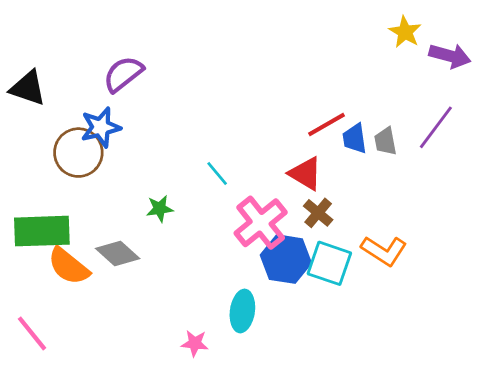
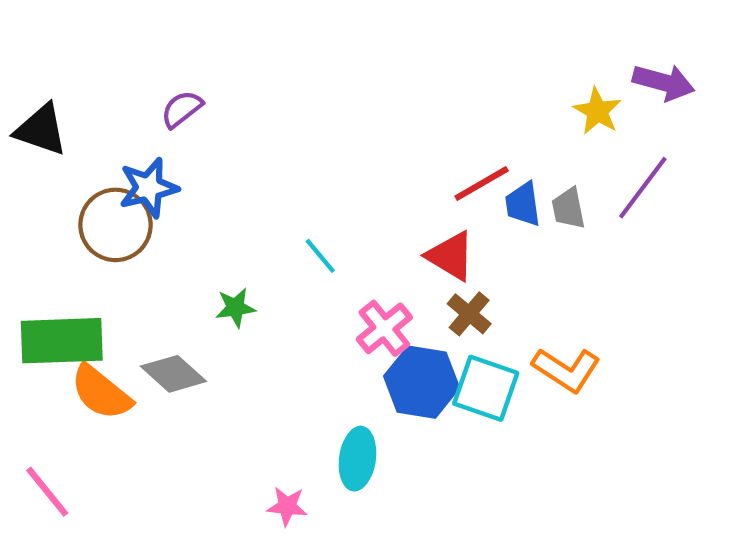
yellow star: (405, 32) -> (597, 111), moved
purple semicircle: (123, 74) -> (182, 109), size x0.7
pink cross: (261, 223) -> (384, 328), size x0.7

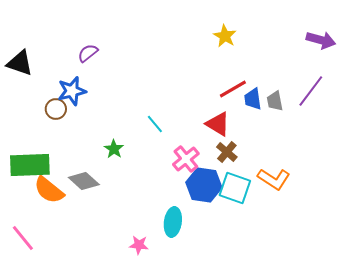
yellow star: (597, 111) -> (225, 36), moved
brown circle: (115, 225) -> (56, 109), size x0.6
green star: (235, 308) -> (114, 149), turned -30

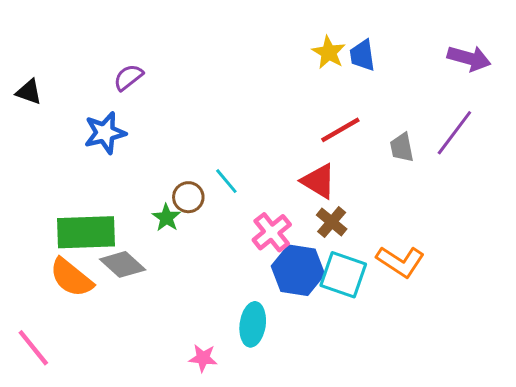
black triangle: (20, 63) -> (29, 92), size x0.7
blue trapezoid: (253, 99) -> (362, 55), moved
brown circle: (56, 109) -> (188, 197), moved
green rectangle: (30, 165) -> (86, 232), moved

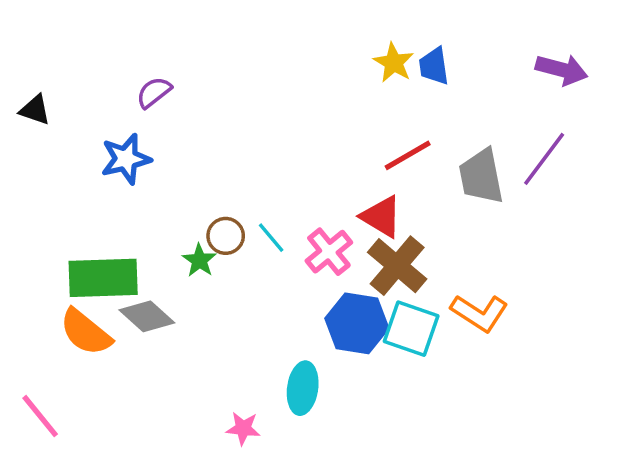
gray trapezoid: (402, 147) -> (481, 176), size x1.6
cyan line: (226, 181) -> (271, 238), moved
brown cross: (332, 222) -> (397, 266), size x1.6
pink cross: (272, 232) -> (329, 252), moved

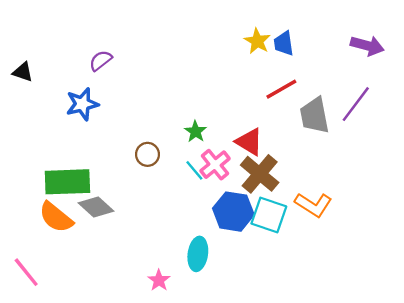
red line: (408, 155) -> (281, 89), moved
cyan line: (271, 238) -> (194, 170), moved
green star: (199, 260) -> (196, 131), moved
pink star: (243, 428) -> (159, 280), turned 30

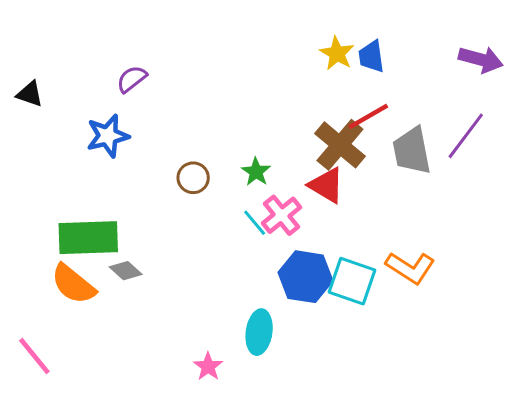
brown circle: (147, 154) -> (193, 178), moved
brown cross: (260, 174) -> (340, 145), moved
gray diamond: (96, 207) -> (126, 271), size x0.7

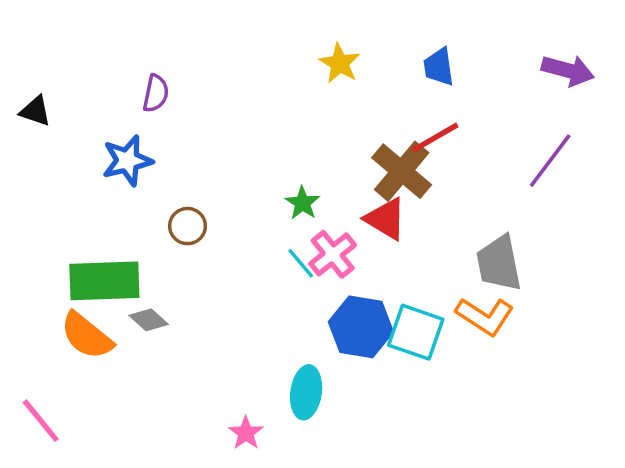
yellow star: (337, 53) -> (340, 63), moved
purple semicircle: (132, 79) -> (156, 93), turned 140
gray trapezoid: (412, 151) -> (499, 263), moved
brown circle: (193, 178) -> (188, 226), moved

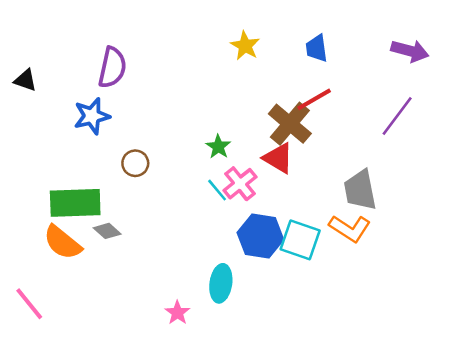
purple semicircle: (156, 93) -> (112, 67), size x1.5

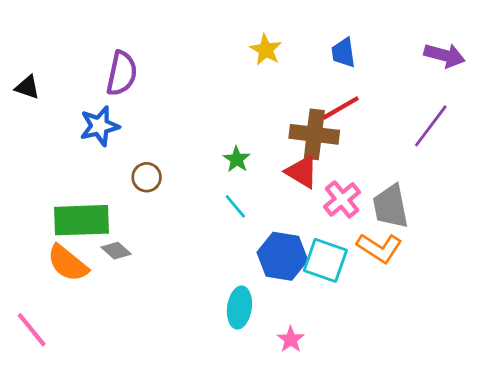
brown cross: (290, 124) -> (314, 134), turned -33
pink cross: (240, 184) -> (342, 199), moved
pink star: (177, 313) -> (291, 339), moved

